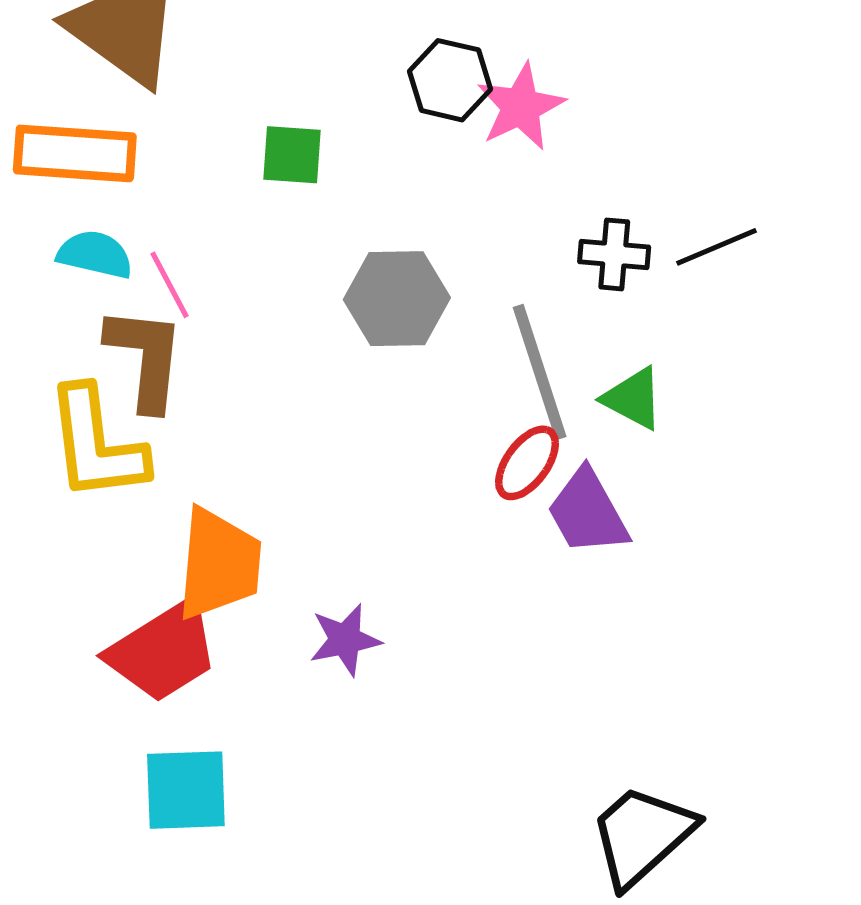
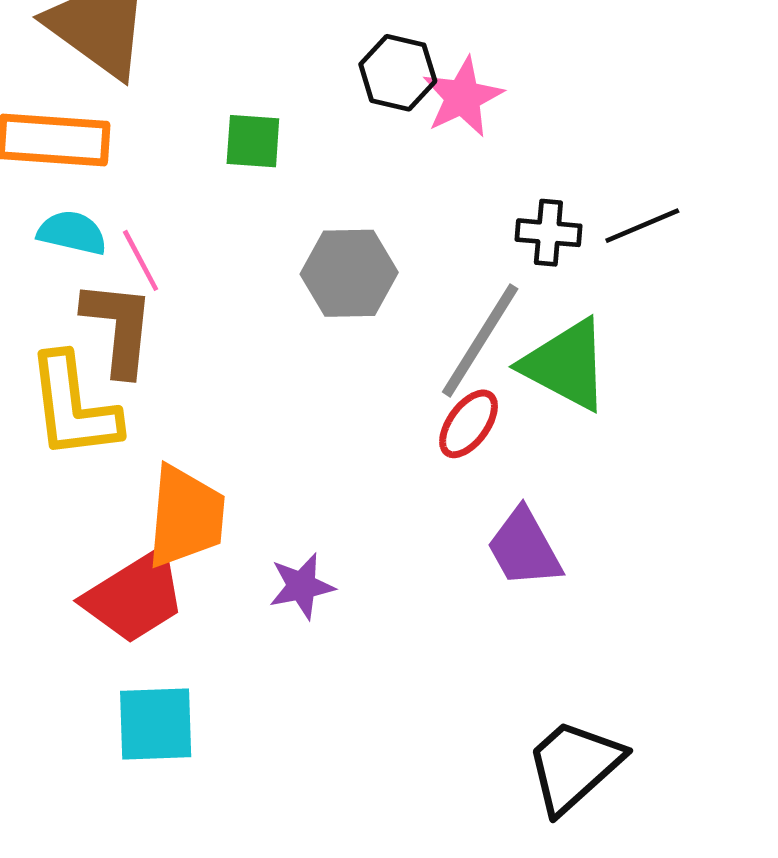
gray line: (540, 372) -> (480, 340), turned 50
green triangle: (633, 398) -> (566, 365), size x1.6
purple trapezoid: (588, 512) -> (524, 548), moved

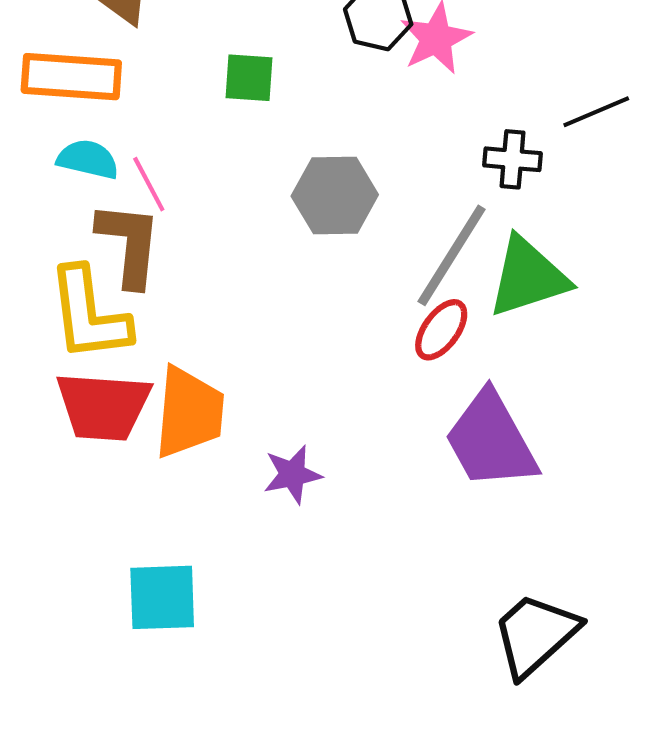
black line: (642, 226) -> (596, 112), moved
green triangle: (566, 365) -> (528, 277), turned -46
purple trapezoid: (524, 548) -> (491, 440), size x1.4
red trapezoid: (135, 597) -> (103, 406), moved, turned 36

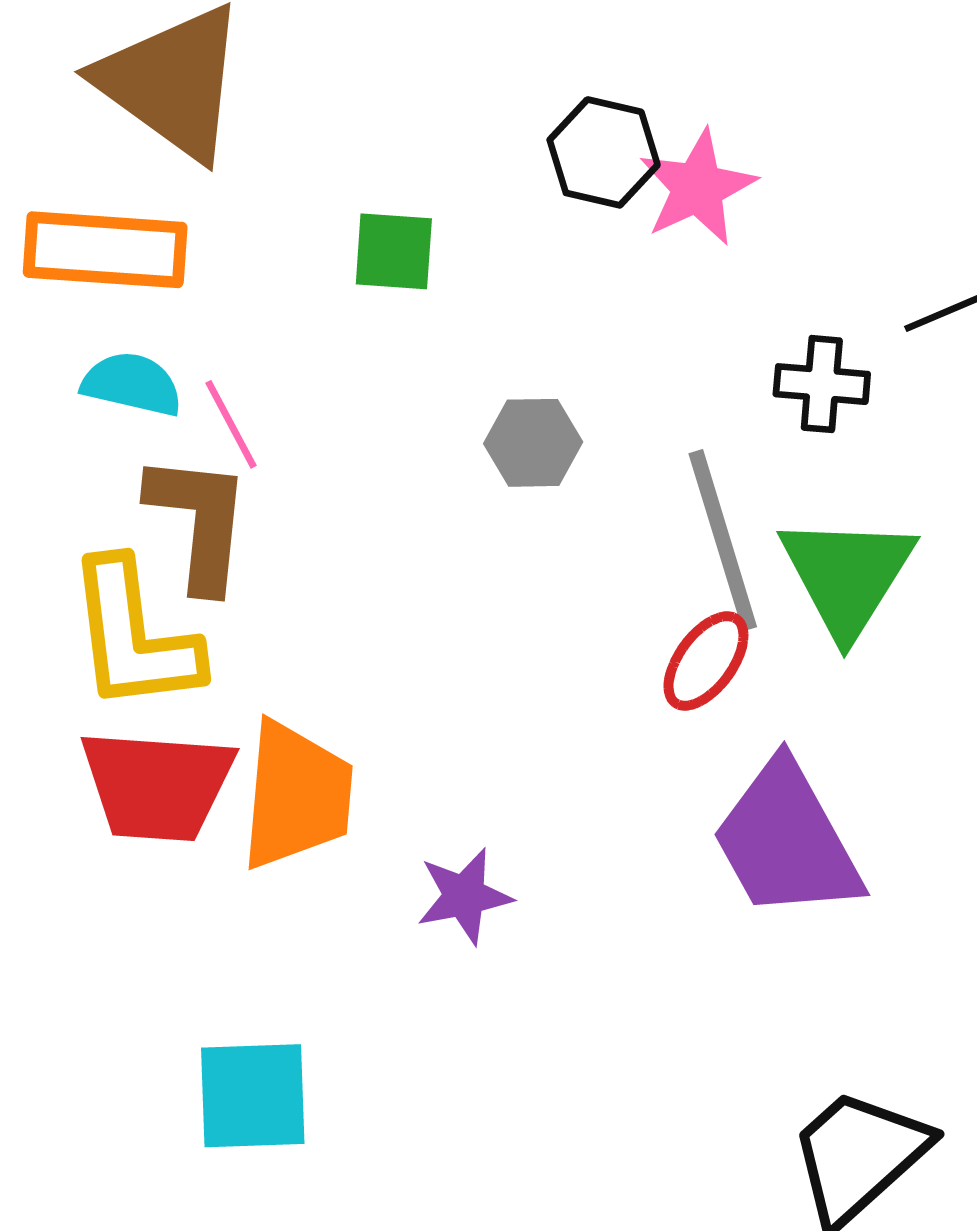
gray hexagon: (335, 195) -> (533, 443), size x0.7
gray line: (452, 255) -> (723, 540), turned -49
green triangle: (528, 277) -> (847, 575), turned -40

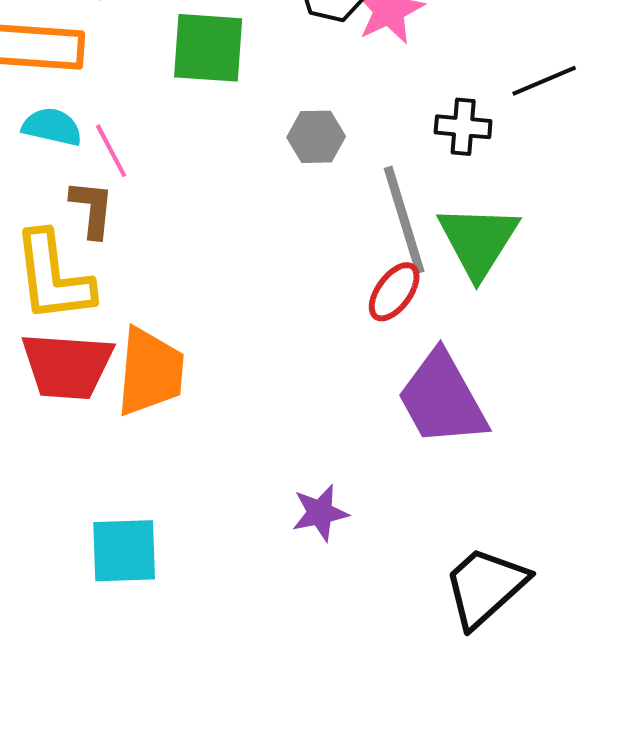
green square: (394, 251) -> (208, 48), size x1.5
gray hexagon: (533, 443) -> (316, 137), moved
brown L-shape: (199, 522) -> (92, 209), size x0.7
purple star: (464, 896) -> (320, 513), moved

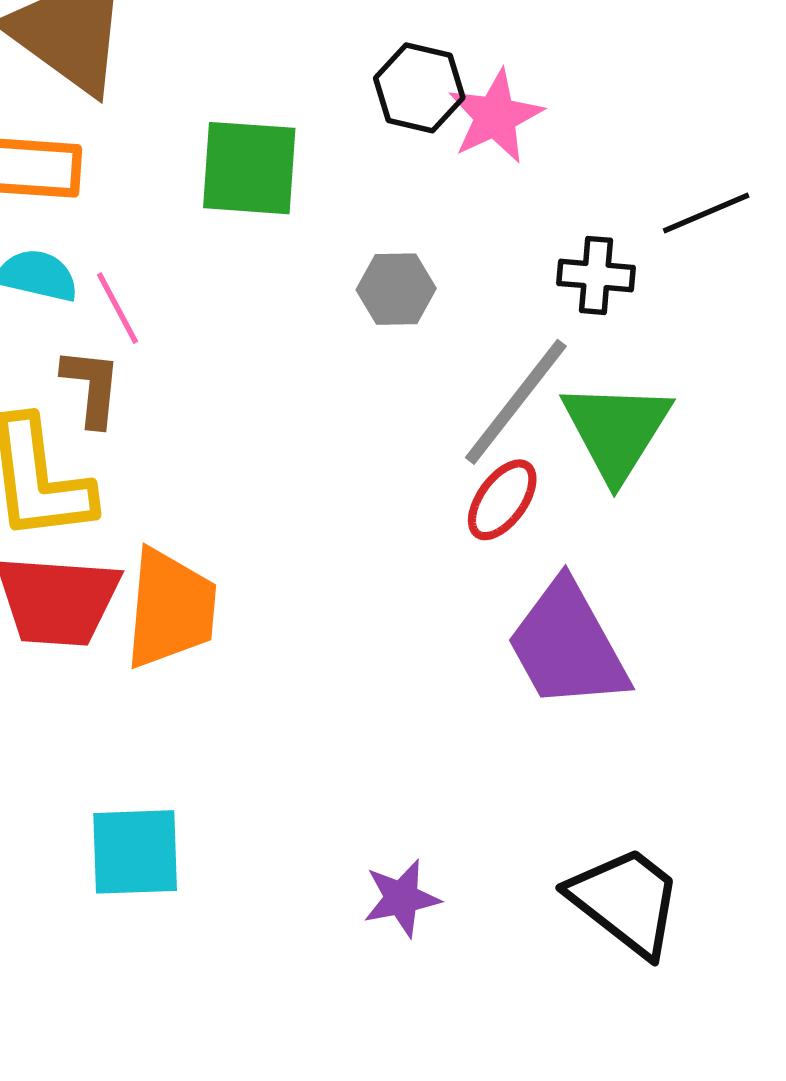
gray line: (404, 220) -> (516, 402), turned 55
purple star: (320, 513) -> (402, 898), moved
black trapezoid: (485, 587) -> (626, 901), turned 80

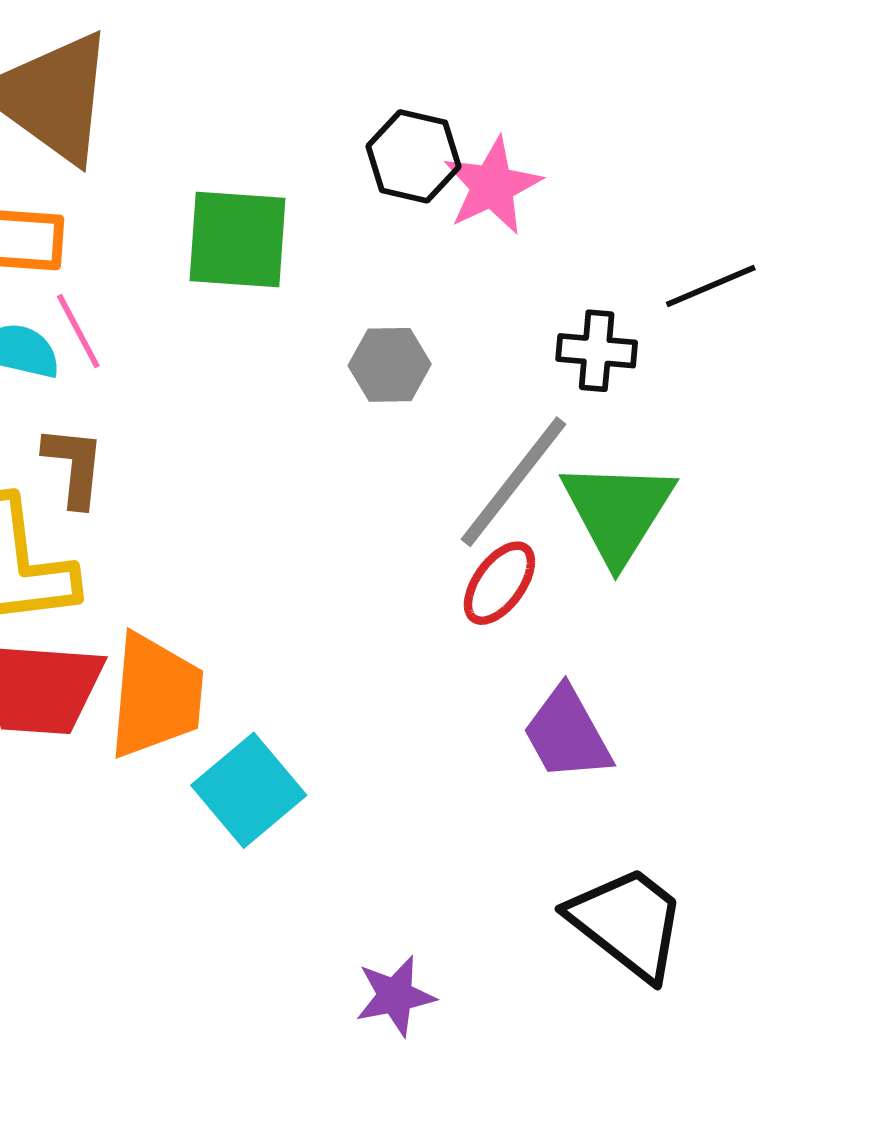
pink line: (117, 308) -> (78, 331), moved
purple trapezoid: (567, 645) -> (567, 734), size x0.7
cyan square: (135, 852) -> (249, 790), moved, turned -38
black trapezoid: (626, 901) -> (628, 923), moved

